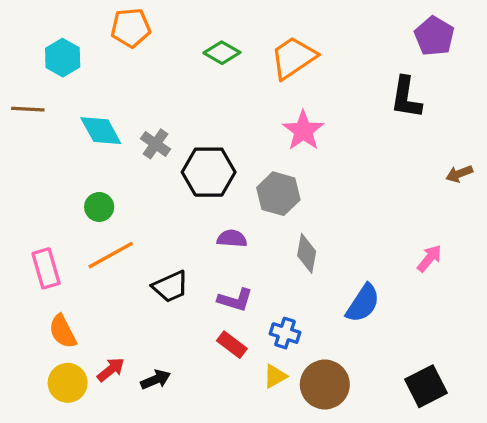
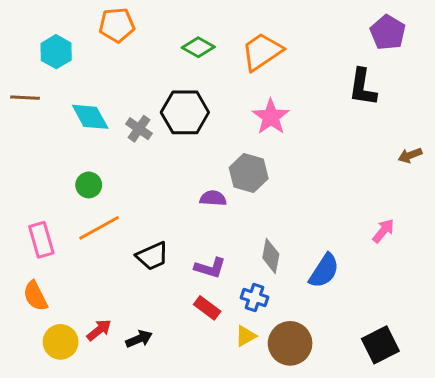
black hexagon: (209, 172) -> (185, 112), moved
purple semicircle: (232, 238) -> (213, 198), moved
gray diamond: (307, 253) -> (271, 256), moved
orange semicircle: (63, 331) -> (35, 296), moved

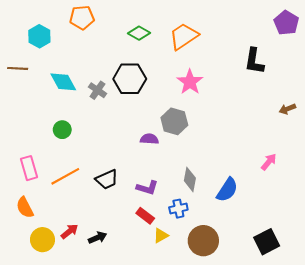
purple pentagon: (388, 32) -> (286, 23), moved
orange line: (99, 228) -> (65, 176), moved
blue cross: (255, 297) -> (178, 209), turned -30
yellow triangle: (246, 336) -> (161, 236), moved

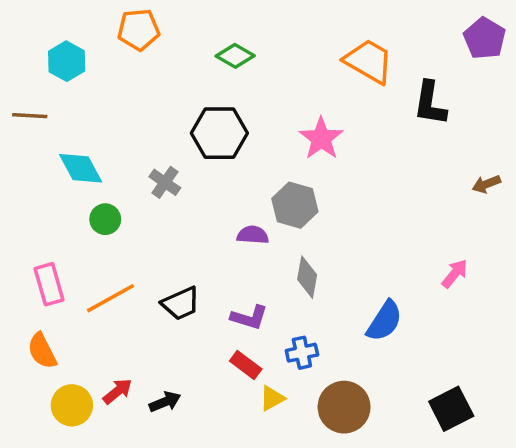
orange trapezoid: (184, 36) -> (369, 61), moved, turned 64
cyan diamond: (63, 82) -> (81, 168), moved
gray cross: (98, 90) -> (165, 182), moved
gray diamond: (190, 179) -> (307, 277), moved

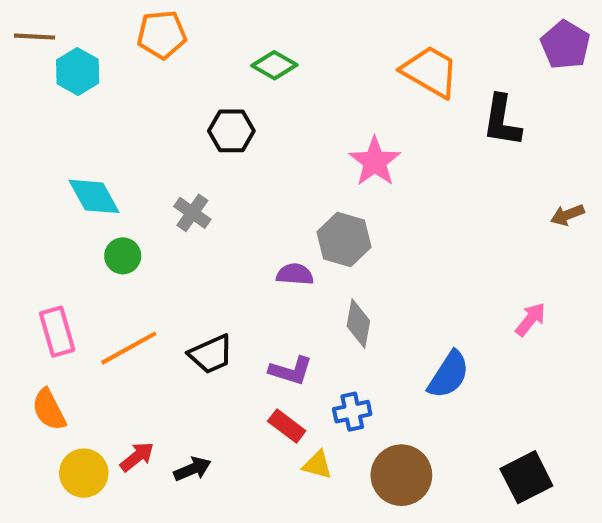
brown line: (30, 116) -> (35, 37), moved
black hexagon: (219, 133) -> (231, 131), moved, size x0.7
yellow triangle: (272, 398) -> (317, 465), turned 44

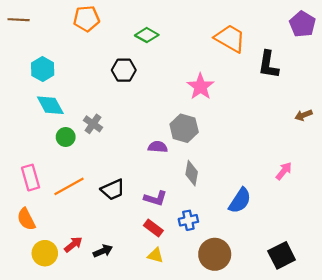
cyan hexagon: (78, 71) -> (43, 69), moved
gray cross: (192, 213) -> (93, 124), moved
yellow triangle: (317, 465) -> (156, 255), moved

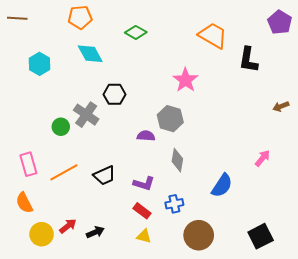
black hexagon: (124, 70) -> (115, 94), moved
cyan diamond: (50, 105) -> (90, 54), moved
gray cross: (93, 124) -> (86, 115), size x1.4

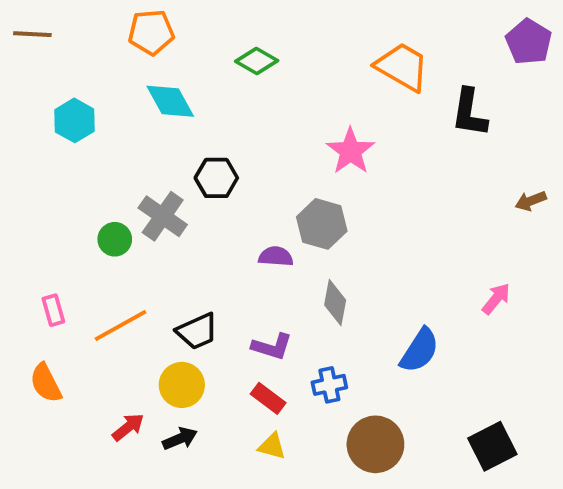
pink rectangle: (28, 164) -> (53, 310), size x0.7
yellow circle: (42, 234) -> (182, 385), moved

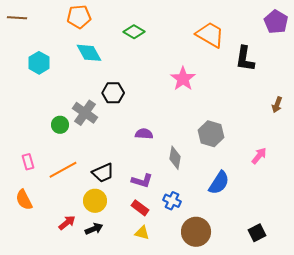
brown arrow: (531, 201) -> (277, 105), turned -49
gray hexagon: (322, 224) -> (211, 134), moved
blue cross: (329, 385) -> (172, 201), turned 36
black square: (492, 446) -> (257, 233), size x0.7

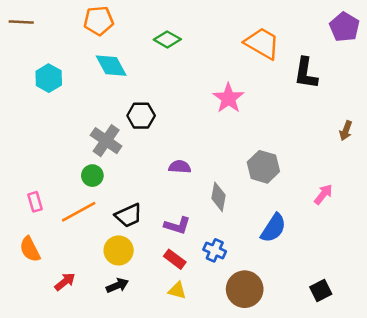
green circle: (60, 125) -> (92, 176), moved
red arrow: (67, 223) -> (65, 282), moved

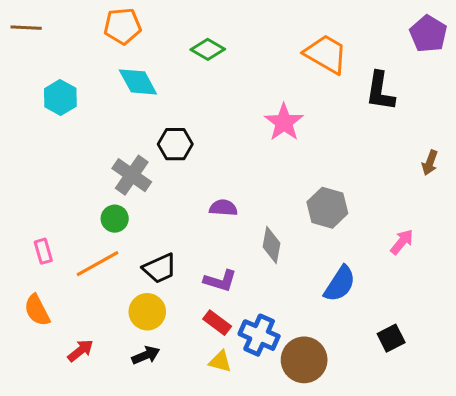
blue cross: (215, 250) -> (259, 335), moved, size x1.4
black square: (321, 290) -> (391, 338), moved

